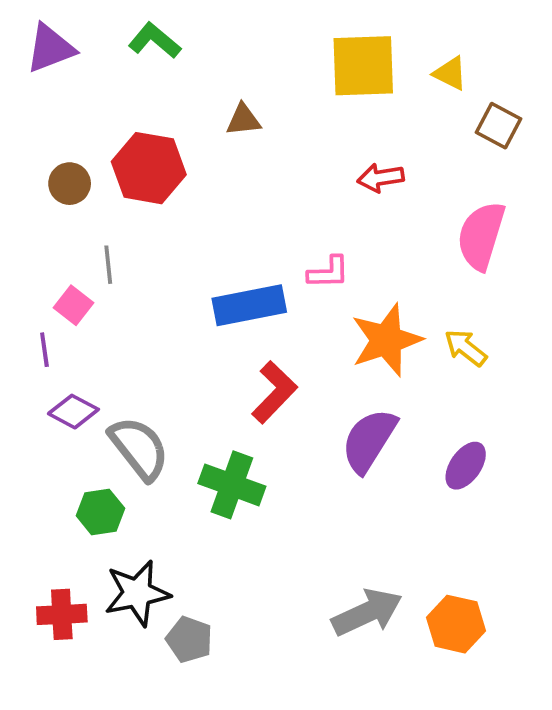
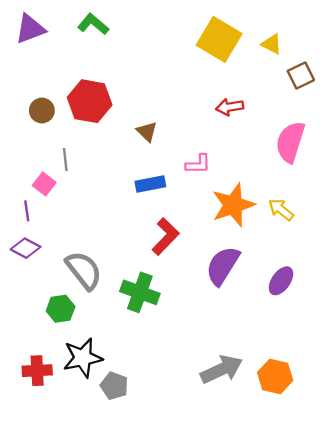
yellow square: (363, 66) -> (219, 39), turned 33
brown triangle: (243, 120) -> (147, 131), moved, turned 50
brown square: (498, 126) -> (301, 76), turned 36
blue rectangle: (249, 305) -> (150, 184), size x0.7
purple diamond: (73, 412) -> (26, 248), moved

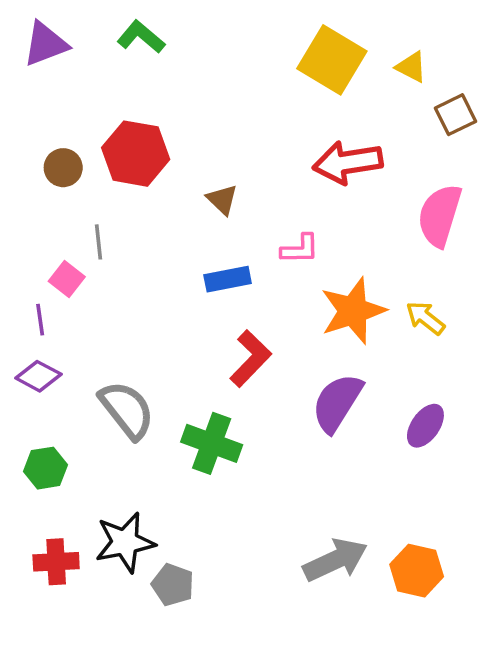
red arrow: (230, 107) -> (348, 162), size x1.6
green hexagon: (61, 309) -> (46, 468), moved

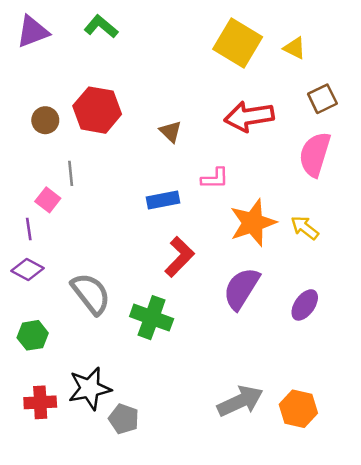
brown square: (455, 115) -> (322, 99), moved
brown triangle: (222, 199) -> (171, 132), moved

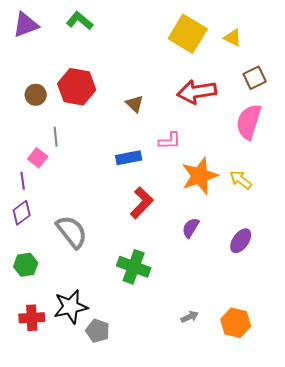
purple diamond: (28, 270) -> (22, 213), turned -65
purple semicircle: (241, 289) -> (191, 228), size x0.6
green cross: (152, 318) -> (134, 267), moved
gray arrow: (240, 401) -> (190, 317), size x0.5

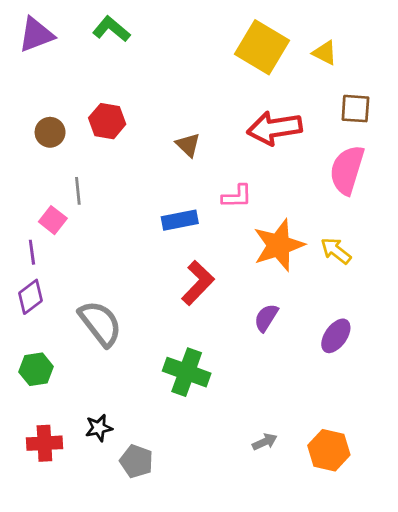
brown square: (255, 78) -> (355, 109), turned 30
red hexagon: (77, 87) -> (107, 121), size x0.7
black star: (71, 307) -> (99, 428), size x0.6

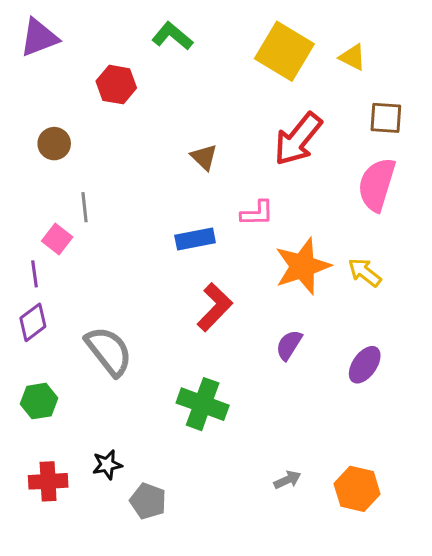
green L-shape: (111, 29) -> (172, 36), moved
red hexagon: (107, 121) -> (116, 85), moved
red arrow: (275, 128) -> (298, 139), turned -42

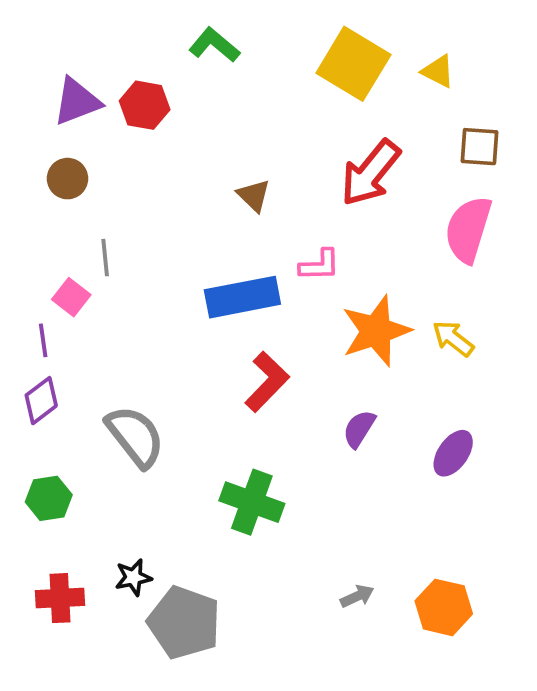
purple triangle: (39, 38) -> (77, 101), moved
blue rectangle: (195, 239) -> (242, 297), size x1.5
gray pentagon: (148, 501) -> (184, 623), size x1.6

